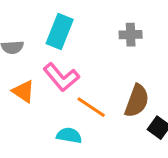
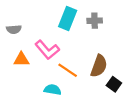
cyan rectangle: (60, 32) -> (68, 19), moved
orange triangle: (23, 91) -> (21, 59), turned -35

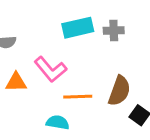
cyan rectangle: (68, 19) -> (78, 28), turned 55
orange line: (68, 70) -> (78, 97), turned -36

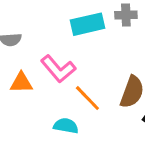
gray cross: (114, 31) -> (126, 15), moved
orange line: (78, 97) -> (87, 98), turned 48

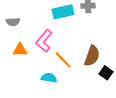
pink L-shape: (58, 69) -> (44, 41), turned 80

